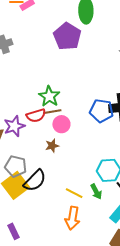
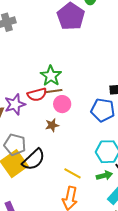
blue pentagon: (101, 111) -> (103, 110), moved
green arrow: (96, 192) -> (104, 176), moved, turned -77

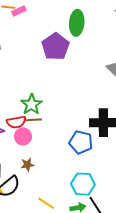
pink circle: (62, 104) -> (23, 136), moved
brown star: (52, 125) -> (27, 165), moved

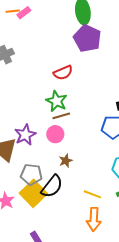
purple pentagon: (55, 47) -> (87, 38), moved
red semicircle: (16, 122) -> (63, 73), moved

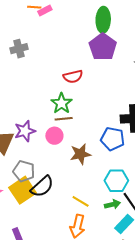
brown star: (66, 161) -> (80, 154), moved, size x1.5

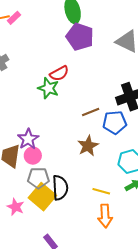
green star: (62, 103) -> (48, 88), moved
brown line: (64, 119) -> (91, 112), moved
pink circle: (54, 136) -> (33, 156), moved
black semicircle: (42, 187) -> (60, 188), turned -35

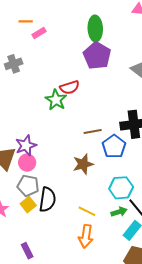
pink rectangle: (14, 18) -> (39, 33), moved
blue pentagon: (115, 122) -> (114, 146), turned 30
yellow square: (42, 197) -> (28, 205), size x0.6

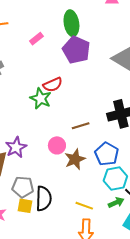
pink rectangle: (39, 33) -> (36, 39), moved
blue pentagon: (114, 146) -> (107, 154), moved
pink circle: (27, 163) -> (57, 145), moved
yellow square: (28, 205) -> (25, 206), turned -35

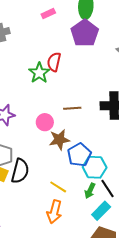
red semicircle: (53, 85) -> (54, 62), turned 114
blue pentagon: (107, 154) -> (79, 155), moved
green arrow: (116, 202) -> (90, 191), turned 126

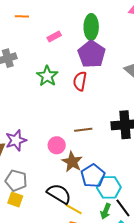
red semicircle: (54, 62) -> (80, 81), moved
green star: (39, 73) -> (47, 76), moved
brown star: (59, 140) -> (72, 162), turned -30
black semicircle: (20, 171) -> (59, 194), moved, turned -70

